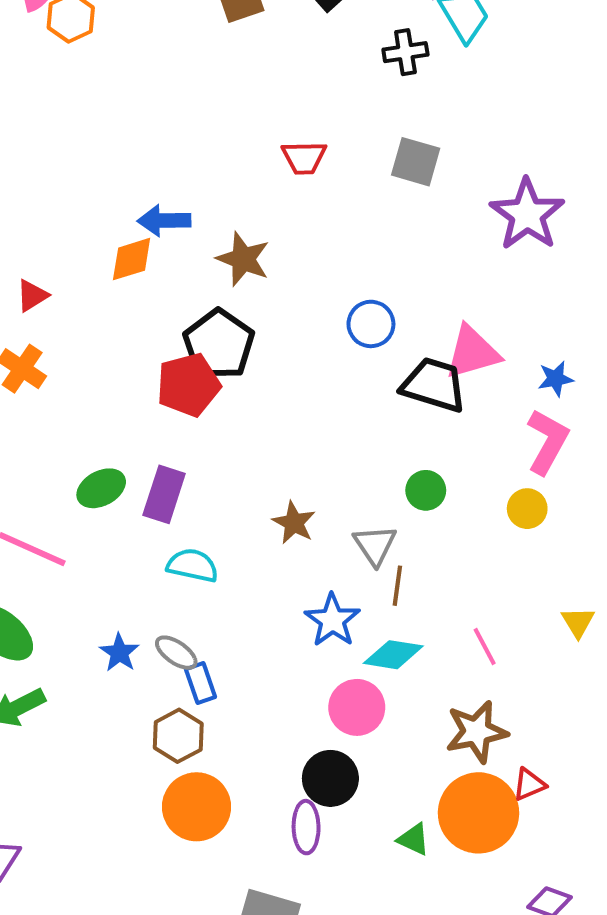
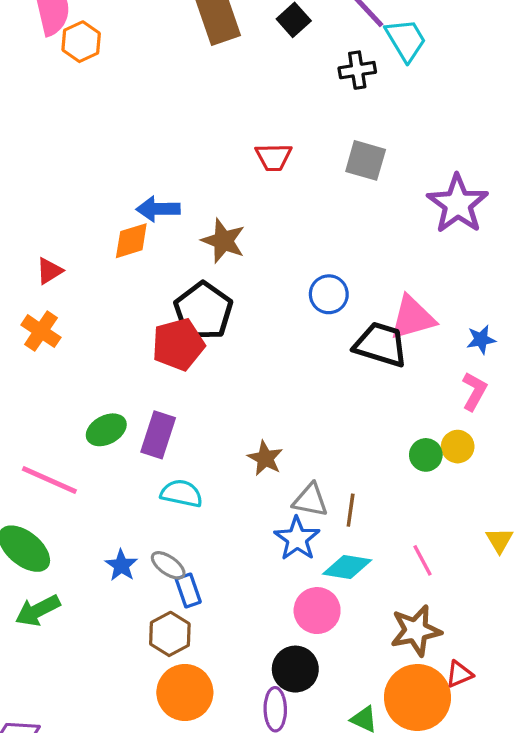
pink L-shape: (547, 442) -> (474, 391), size x0.7
green circle: (426, 490) -> (426, 455), moved
gray triangle: (375, 545) -> (310, 500), moved, turned -45

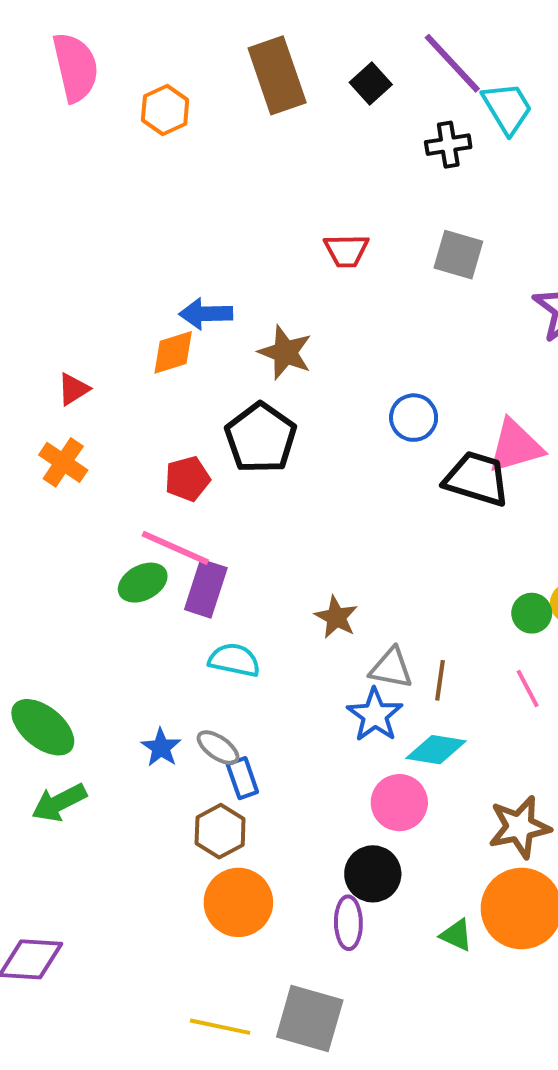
orange hexagon: (81, 42) -> (165, 110), moved
red pentagon: (178, 344) -> (187, 479), moved, size x0.7
pink line: (49, 480) -> (175, 548), moved
pink line: (422, 560) -> (528, 689), moved

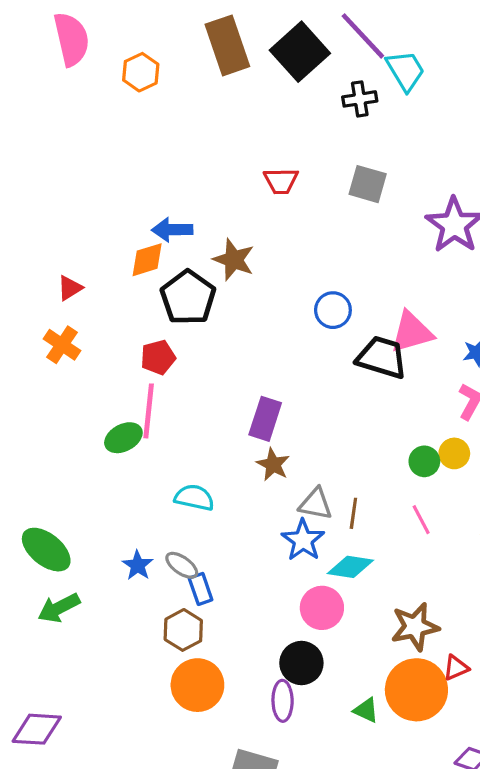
black square: (371, 84) -> (300, 52), size x1.8
black pentagon: (261, 438) -> (188, 297), moved
pink line: (175, 548) -> (149, 411), turned 72
purple rectangle: (206, 589) -> (265, 419), moved

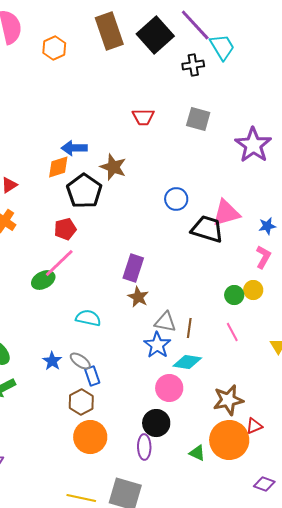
pink line: (149, 411) -> (59, 263), turned 40

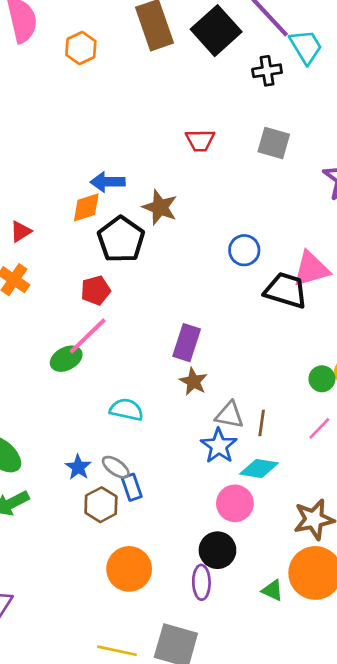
pink line: (232, 332) -> (319, 428), turned 72
brown hexagon: (81, 402) -> (101, 505), moved

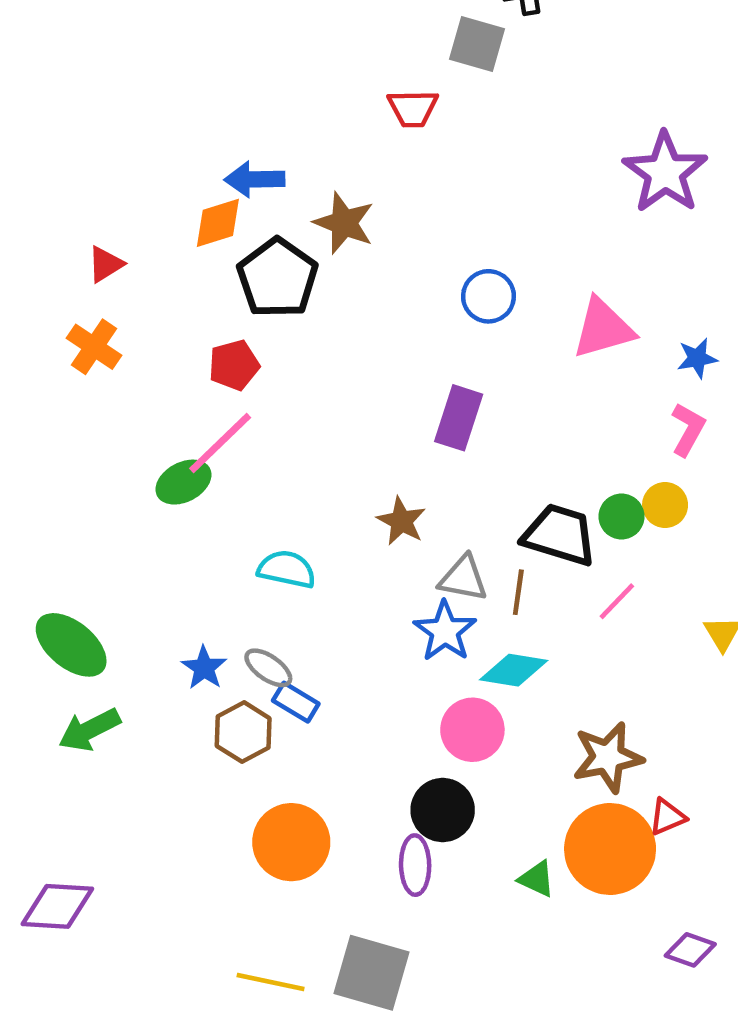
gray square: (274, 143) -> (477, 44), moved
black trapezoid: (286, 290) -> (560, 535), moved
purple rectangle: (187, 343) -> (459, 418), moved
blue rectangle: (132, 487) -> (296, 702), turned -40

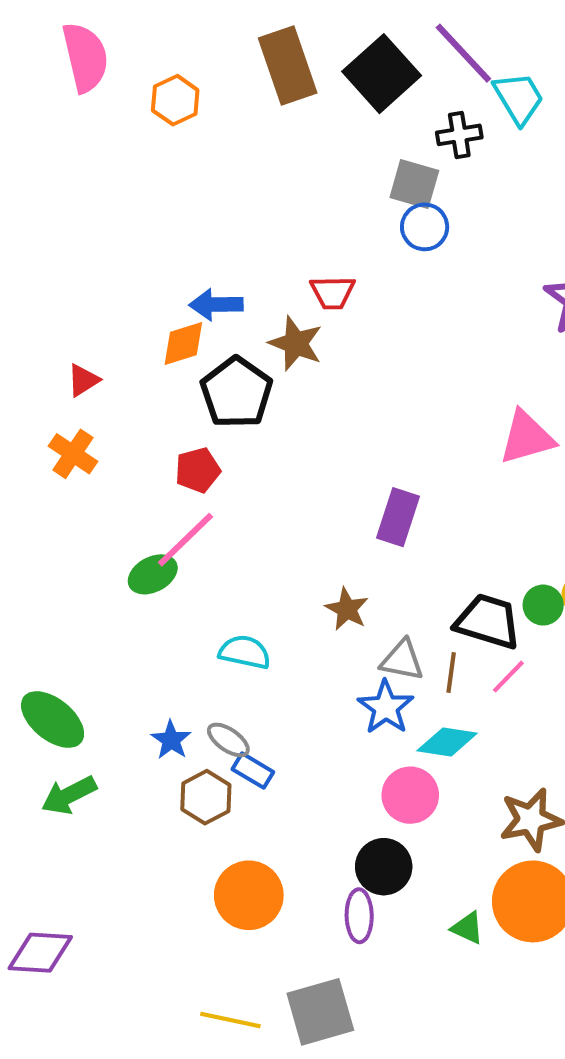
red trapezoid: (413, 108) -> (333, 292), moved
blue circle: (488, 296) -> (425, 227), moved
pink line: (617, 601) -> (508, 677), moved
gray square: (372, 973) -> (320, 1012), turned -32

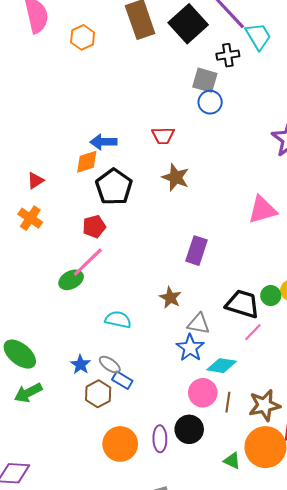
brown star: (296, 343) -> (176, 177), moved
brown line: (451, 672) -> (228, 402), moved
purple ellipse: (359, 916) -> (160, 439), moved

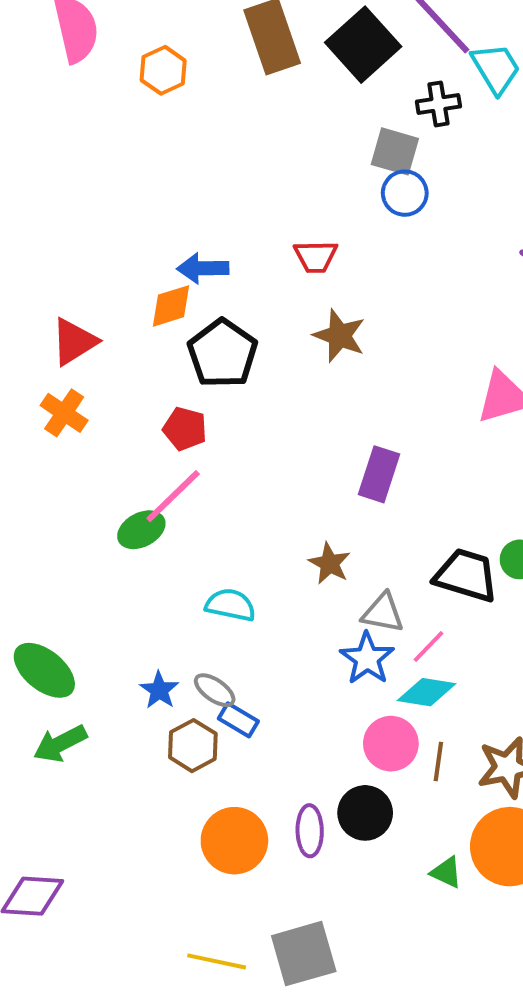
red triangle: (35, 181) -> (74, 342), size x1.5
red pentagon: (94, 227) -> (185, 429), turned 30
pink line: (253, 332) -> (428, 647), moved

